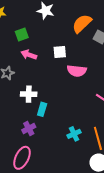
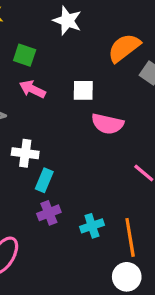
green square: (22, 34) -> (25, 55), turned 32
purple cross: (29, 128) -> (49, 213), moved

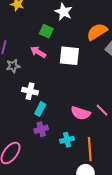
green square: (25, 55) -> (46, 31), moved
white square: (83, 90) -> (69, 56), size x1.5
pink semicircle: (107, 124) -> (81, 113), moved

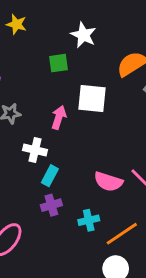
green square: (46, 31) -> (59, 63), turned -32
pink arrow: (38, 52) -> (59, 117), moved, turned 77
orange line: (90, 149) -> (122, 234), turned 60

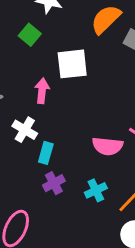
green square: (59, 63) -> (30, 35), turned -30
white cross: (35, 150) -> (25, 130), turned 30

